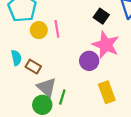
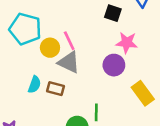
pink star: (106, 45) -> (127, 43), size x0.7
cyan semicircle: (16, 58) -> (34, 85), turned 48
gray triangle: (47, 87) -> (69, 62), moved

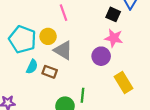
black square: (113, 13) -> (113, 14), moved
cyan pentagon: (25, 29) -> (22, 39), moved
pink line: (69, 41) -> (64, 13), moved

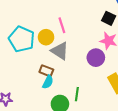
pink line: (64, 13) -> (62, 25), moved
cyan semicircle: (32, 67) -> (48, 82), moved

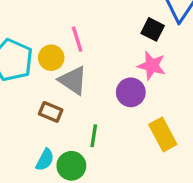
cyan semicircle: (48, 82) -> (45, 160), moved
green line: (77, 94) -> (94, 136), moved

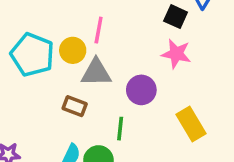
pink line: (77, 39) -> (99, 30), turned 30
gray triangle: (73, 80) -> (96, 73), turned -32
purple circle: (131, 92) -> (141, 90), moved

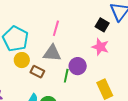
yellow circle: (73, 50) -> (22, 60), moved
green line: (120, 129) -> (66, 76), moved

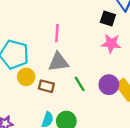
purple circle: (78, 66) -> (109, 85), moved
green line: (66, 76) -> (80, 84), turned -32

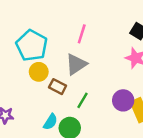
gray triangle: (58, 62) -> (76, 64), turned -40
green line: (80, 84) -> (83, 100), moved, turned 49

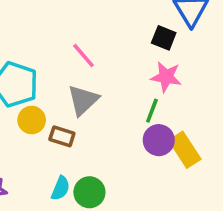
pink line: (82, 34) -> (84, 55), turned -48
green line: (83, 100) -> (152, 111), moved

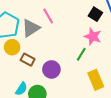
gray triangle: (83, 100) -> (31, 28), moved
purple circle: (159, 140) -> (51, 69), moved

